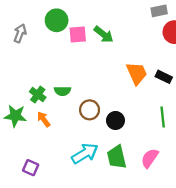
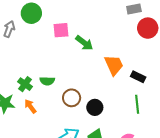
green circle: (57, 20) -> (31, 13), moved
green arrow: (104, 34) -> (84, 43), moved
black rectangle: (164, 77) -> (138, 77), moved

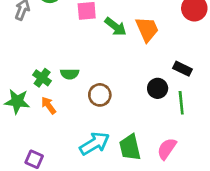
orange trapezoid: (114, 65) -> (147, 29), moved
black circle: (95, 107) -> (158, 88), moved

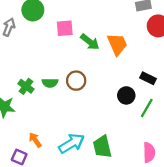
brown circle: (100, 95) -> (76, 81), moved
green line: (181, 103) -> (147, 108), turned 36
orange arrow: (49, 105) -> (35, 140), moved
pink semicircle: (167, 149) -> (149, 152), moved, turned 144

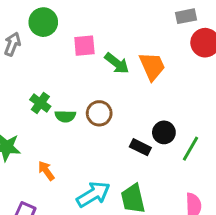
black rectangle: (148, 78) -> (140, 147), moved
green cross: (26, 86) -> (40, 103), moved
orange arrow: (35, 140) -> (46, 171), moved

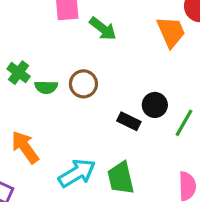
orange trapezoid: (152, 66) -> (171, 32), moved
orange arrow: (46, 171) -> (25, 147), size x1.5

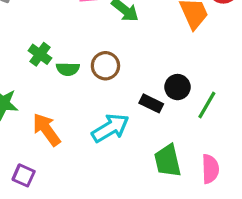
cyan arrow: (77, 173) -> (110, 128), moved
green trapezoid: (121, 178) -> (168, 161), moved

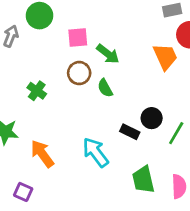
brown circle: (105, 66) -> (79, 73), moved
green semicircle: (68, 69) -> (105, 88), moved, turned 60
cyan arrow: (110, 128) -> (96, 152), turned -96

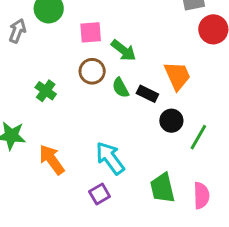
orange trapezoid: (165, 57) -> (177, 76), moved
black rectangle: (130, 132) -> (147, 94), moved
purple square: (23, 192) -> (100, 194), moved, turned 36

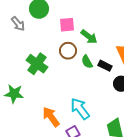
gray arrow: (17, 31) -> (18, 24), turned 119
green cross: (46, 91) -> (37, 64), size x1.5
orange arrow: (52, 160) -> (51, 117), moved

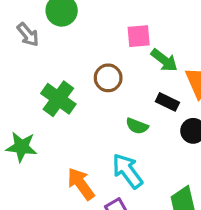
pink square: (67, 25) -> (139, 36), moved
green arrow: (89, 37) -> (164, 60), moved
green semicircle: (87, 62) -> (137, 126), moved, turned -40

